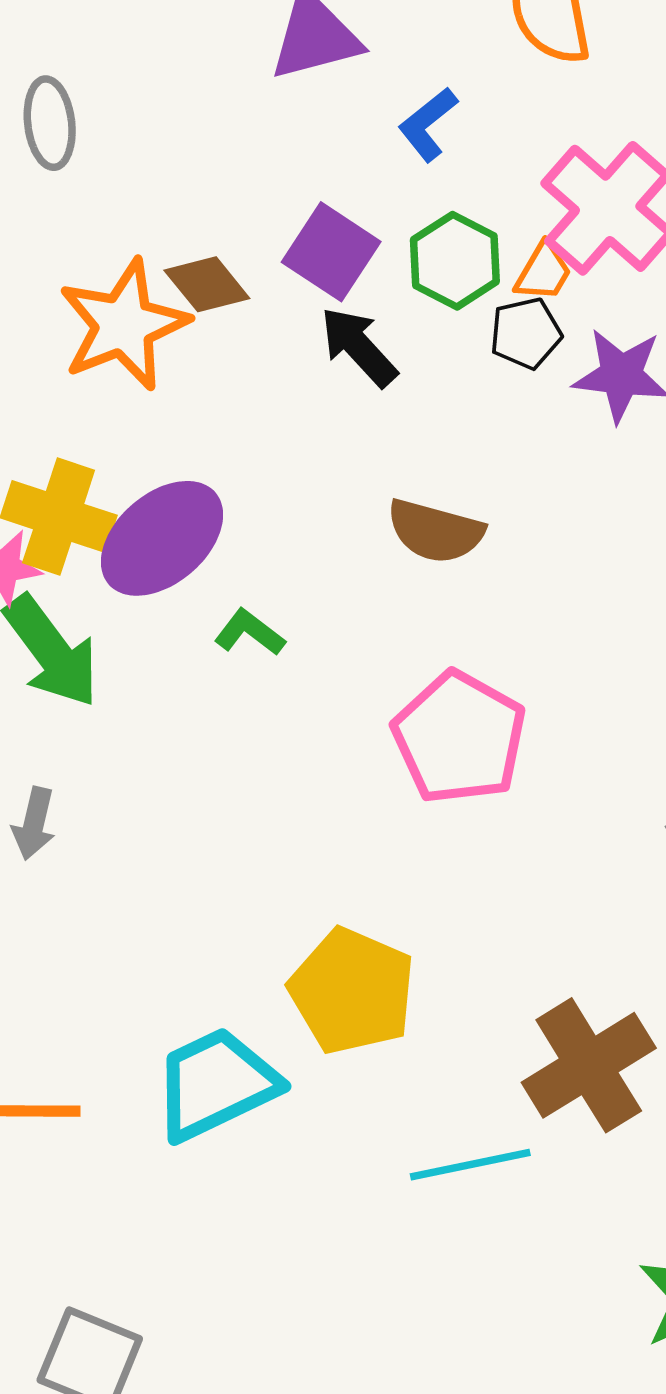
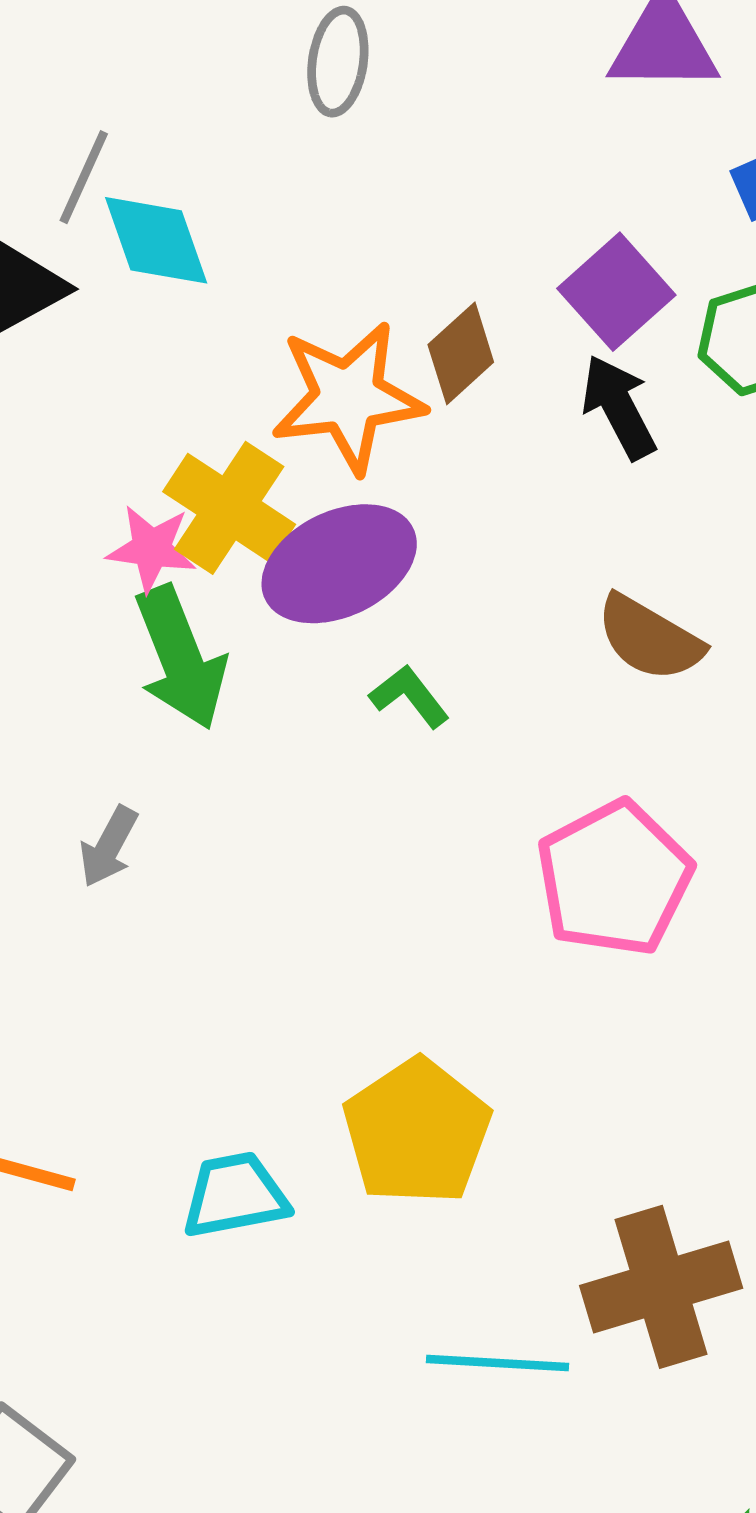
brown diamond: (207, 284) -> (461, 353), moved, turned 72
orange star: (124, 325) -> (348, 397), moved
cyan trapezoid: (216, 1084) -> (235, 1195), size x0.7

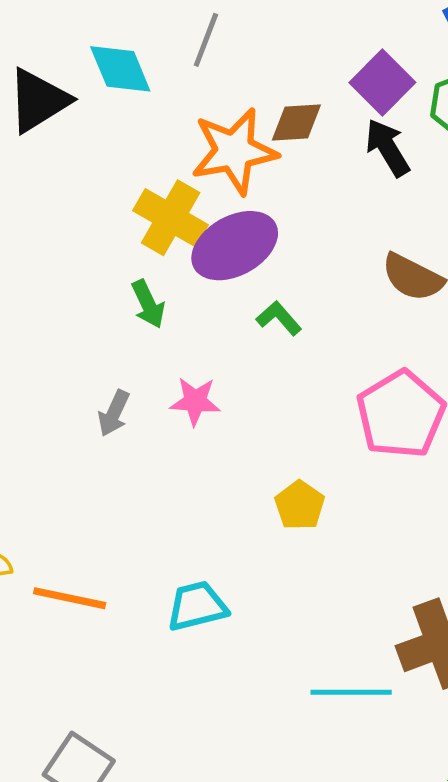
gray line: (84, 177) -> (206, 40), moved
brown diamond: (461, 353) -> (296, 123), turned 42
pink star: (151, 549) -> (195, 401), moved
green arrow: (180, 658) -> (148, 304), size x0.6
yellow pentagon: (417, 1132) -> (300, 505), moved, size x0.6

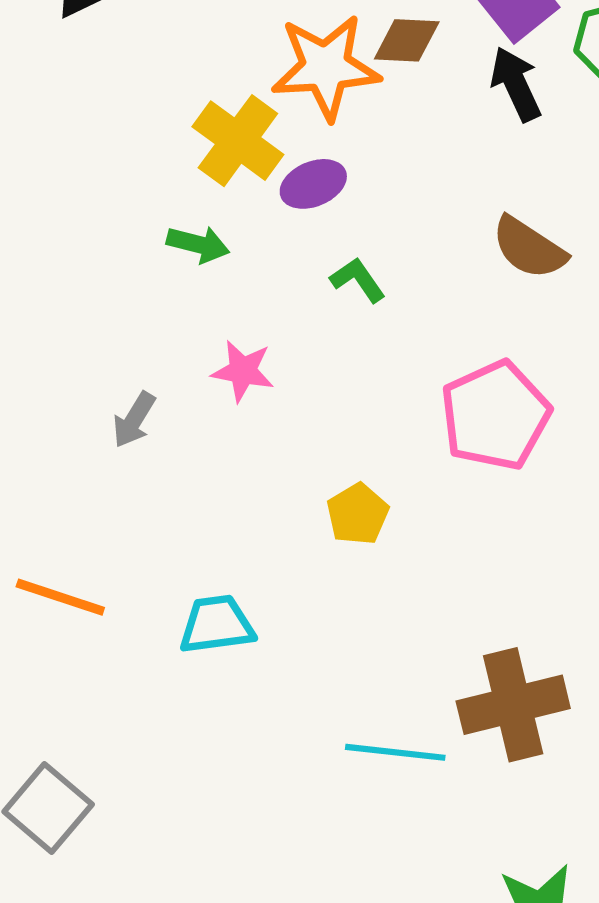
purple ellipse: (235, 246) -> (313, 184), size x0.6
green arrow: (148, 304) -> (198, 244), turned -57
gray arrow: (114, 413) -> (134, 420), moved

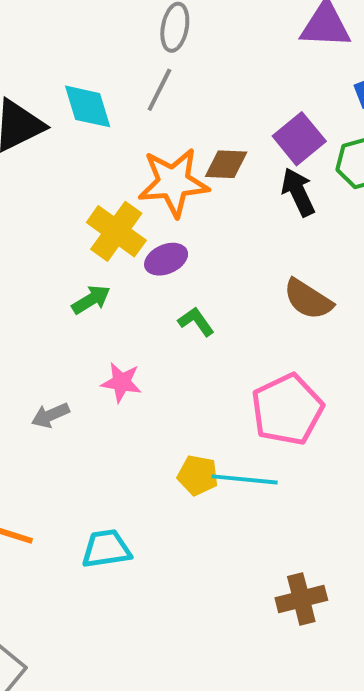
green arrow: (198, 244) -> (91, 300), turned -45
gray arrow: (134, 420) -> (50, 415), turned 36
yellow pentagon: (358, 514) -> (198, 475), turned -30
brown cross: (513, 705) -> (301, 599), size x0.7
cyan line: (395, 752) -> (245, 479), moved

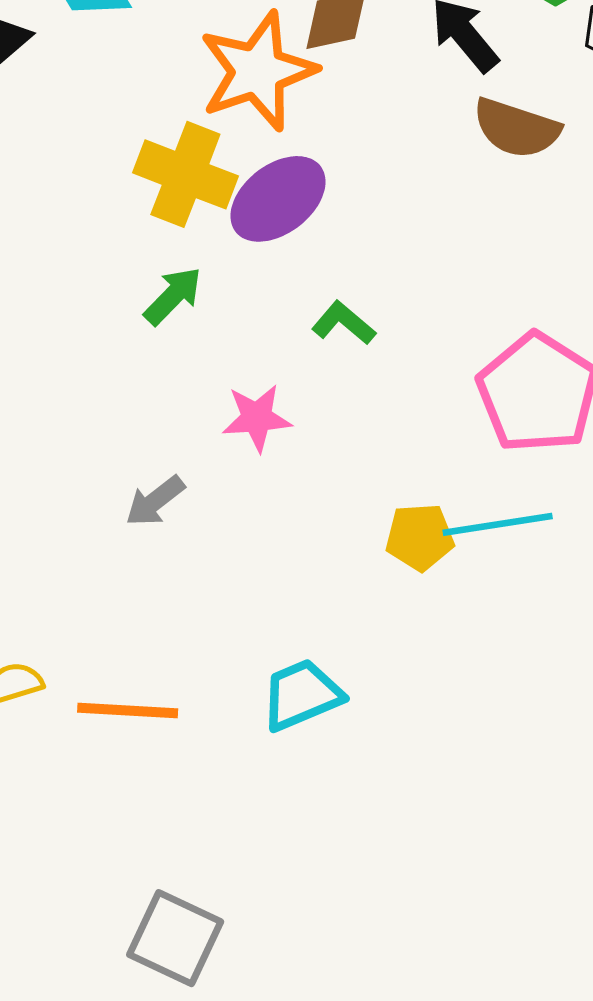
purple ellipse: (166, 259) -> (278, 199), size x1.4
brown semicircle: (308, 299) -> (516, 128), moved
green L-shape: (196, 322) -> (344, 323), moved

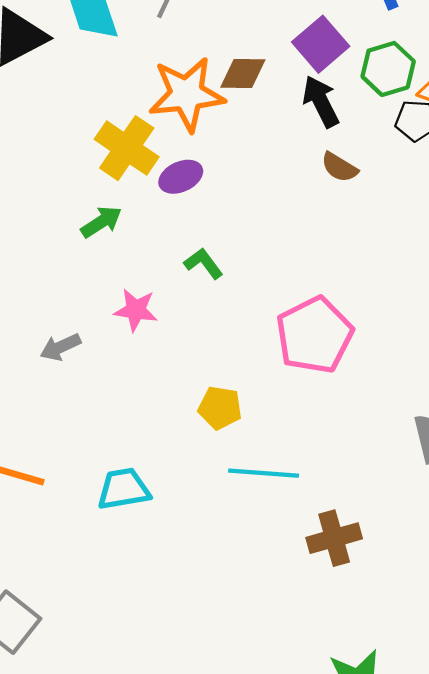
brown semicircle: (516, 128) -> (339, 167), size x0.7
purple ellipse: (278, 199) -> (181, 177), size x0.7
cyan line: (498, 524) -> (264, 473), moved

